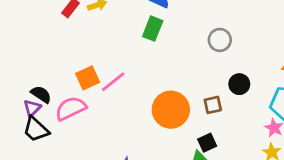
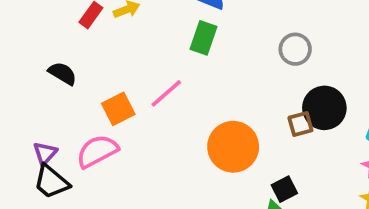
pink line: (113, 82) -> (166, 93), moved
black circle: (239, 84) -> (324, 108), size x1.5
black semicircle: (41, 94) -> (63, 73), moved
brown square: (213, 105) -> (300, 124), moved

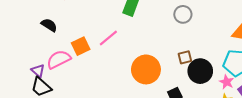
black circle: (324, 108) -> (200, 71), moved
pink semicircle: (97, 151) -> (59, 59), moved
purple triangle: (45, 153) -> (38, 71), turned -32

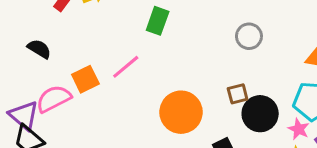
gray circle: (183, 14) -> (249, 36), moved
purple triangle: (38, 71) -> (24, 115), size x1.5

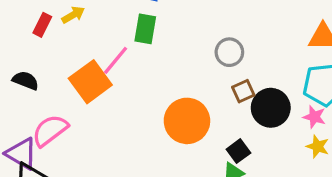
gray circle: (249, 36) -> (229, 52), moved
pink line: (126, 67) -> (116, 60), moved
orange square: (85, 79) -> (90, 82), moved, size x1.4

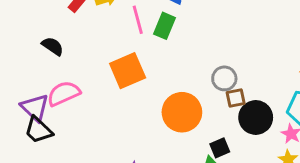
gray circle: (229, 52) -> (224, 78), moved
pink line: (116, 60) -> (138, 20), moved, turned -68
orange square: (90, 82) -> (128, 71), moved

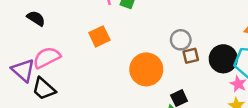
orange square: (128, 71) -> (99, 36), size x0.7
black circle: (256, 117) -> (223, 59), moved
black trapezoid: (38, 130) -> (44, 89), moved

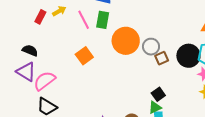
orange circle: (146, 69) -> (126, 41), moved
purple triangle: (23, 70) -> (26, 72), moved

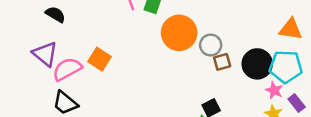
black semicircle: (30, 50) -> (55, 14), moved
orange square: (84, 56) -> (99, 59), moved, turned -30

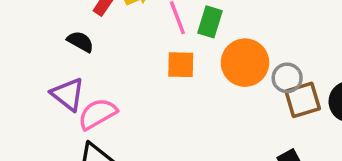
orange square: (99, 59) -> (181, 65), moved, turned -30
brown square: (222, 62) -> (303, 100), size x1.5

